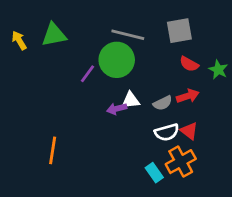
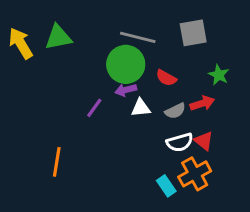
yellow arrow: (19, 40) -> (21, 43), size x1.5
red semicircle: (189, 64) -> (166, 78), moved
green star: (218, 70) -> (219, 75), moved
purple line: (87, 74) -> (94, 108), moved
purple arrow: (117, 109) -> (126, 90), moved

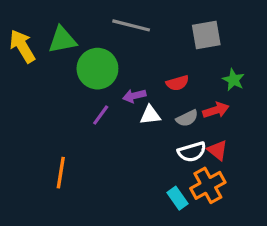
gray line: (138, 37) -> (131, 25), moved
green circle: (126, 64) -> (97, 69), moved
red semicircle: (166, 78) -> (177, 83), turned -45

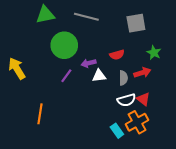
green triangle: (62, 40) -> (45, 15), moved
yellow arrow: (22, 46) -> (17, 68), moved
gray semicircle: (187, 118) -> (123, 78), turned -64

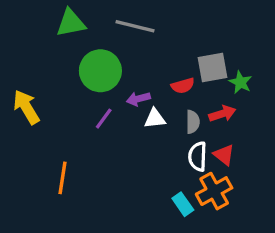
gray square: (136, 23) -> (212, 67), moved
white semicircle: (126, 100) -> (198, 156), turned 108

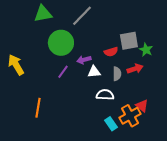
gray line: (135, 26) -> (82, 16), turned -60
red triangle: (224, 155) -> (142, 106), moved
white semicircle: (198, 156) -> (105, 95), moved, turned 90

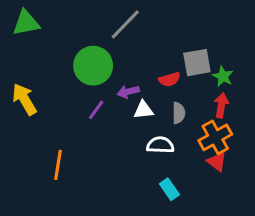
green triangle: (43, 14) -> (26, 23), moved
red arrow: (135, 69) -> (221, 105), moved, turned -63
orange cross: (130, 116) -> (215, 137), moved

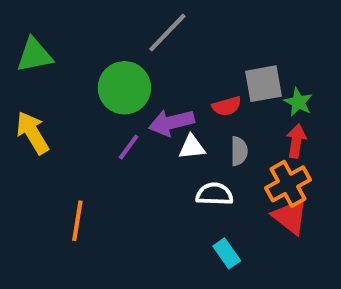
green triangle: (26, 23) -> (34, 55), moved
purple arrow: (128, 92) -> (171, 123), size x1.5
red triangle: (217, 162) -> (290, 217), size x1.4

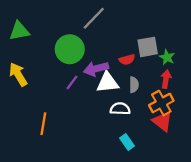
white triangle: (192, 147) -> (108, 82), size x1.5

